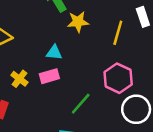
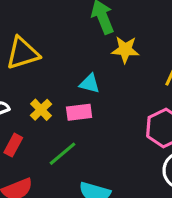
green line: (81, 104) -> (62, 154), moved

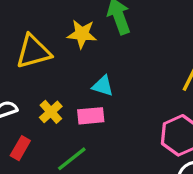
yellow star: (125, 50) -> (82, 34), moved

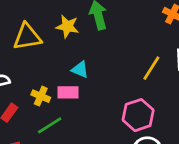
yellow cross: (51, 112) -> (41, 96), moved, turned -30

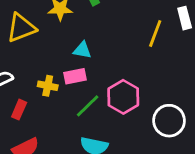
pink hexagon: (138, 115) -> (123, 97), moved
green line: (50, 125) -> (88, 106), moved

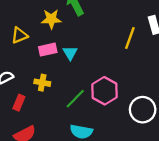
yellow triangle: (21, 28) -> (19, 35), size x0.7
cyan triangle: (82, 50) -> (70, 53), turned 49
pink rectangle: (75, 76) -> (48, 50), moved

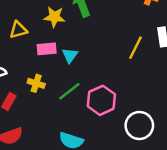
green line: (75, 99) -> (69, 91), moved

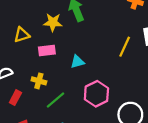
cyan triangle: (70, 55) -> (77, 62), moved, turned 40
green line: (69, 91) -> (56, 100), moved

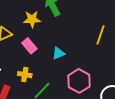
pink rectangle: (47, 51) -> (29, 46), turned 63

